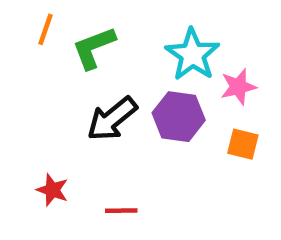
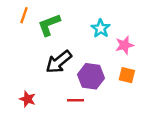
cyan star: (192, 55) -> (101, 28), size x0.7
purple hexagon: (179, 117) -> (91, 76), moved
red line: (121, 211) -> (75, 100), moved

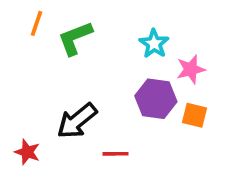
black arrow: (59, 62) -> (77, 121), moved
purple hexagon: (91, 76) -> (156, 99), moved
red star: (28, 99) -> (27, 152), moved

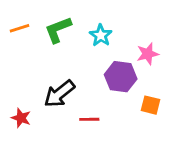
orange line: (36, 23) -> (20, 28), moved, turned 54
cyan star: (154, 44) -> (101, 35), moved
orange square: (194, 115) -> (151, 105), moved

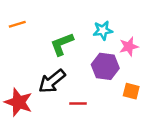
green L-shape: (58, 30) -> (62, 44), moved
cyan star: (101, 35) -> (103, 30), moved, turned 30
red star: (21, 118) -> (19, 102), size x1.6

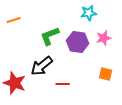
cyan star: (103, 30) -> (89, 13), moved
purple hexagon: (105, 66) -> (78, 42), moved

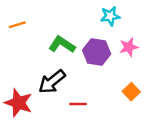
green L-shape: (50, 36) -> (62, 45), turned 55
orange square: (106, 74) -> (131, 92), turned 32

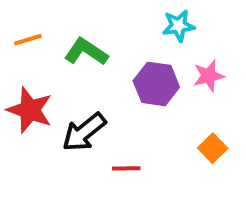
green L-shape: (62, 45) -> (86, 52), moved
red star: (19, 103) -> (30, 110), moved

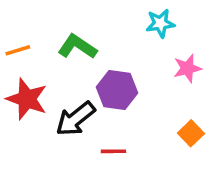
orange line: (28, 40) -> (18, 50), moved
purple hexagon: (156, 84) -> (117, 90), moved

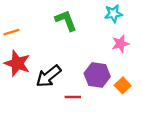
cyan star: (160, 23) -> (113, 14), moved
green L-shape: (77, 47) -> (66, 21), moved, turned 35
purple hexagon: (117, 90) -> (97, 75), moved

